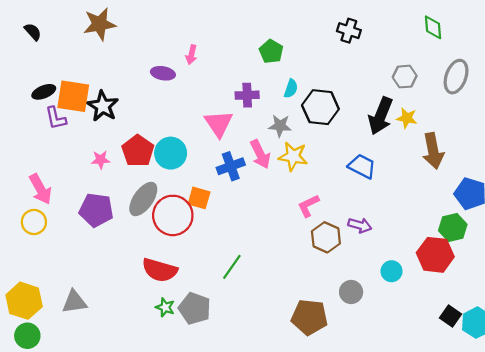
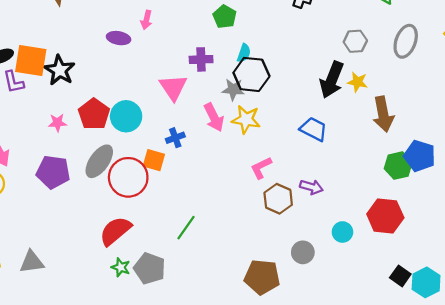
black hexagon: (320, 107) -> (251, 74), moved
blue cross: (231, 166) -> (175, 138), moved, size x0.7
green hexagon: (453, 227) -> (398, 166), moved
red semicircle: (160, 270) -> (115, 231), turned 124

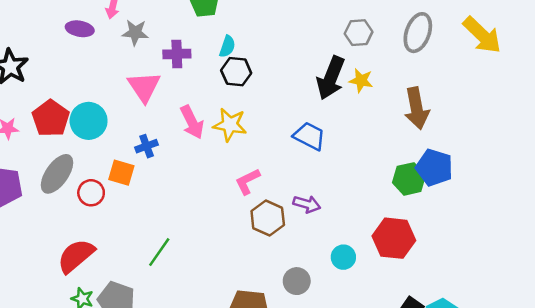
black hexagon: (251, 74) -> (236, 72), size x0.7
gray star: (233, 89) -> (135, 33), moved
brown arrow: (383, 114) -> (417, 108), moved
red circle: (128, 177) -> (91, 193), size x0.6

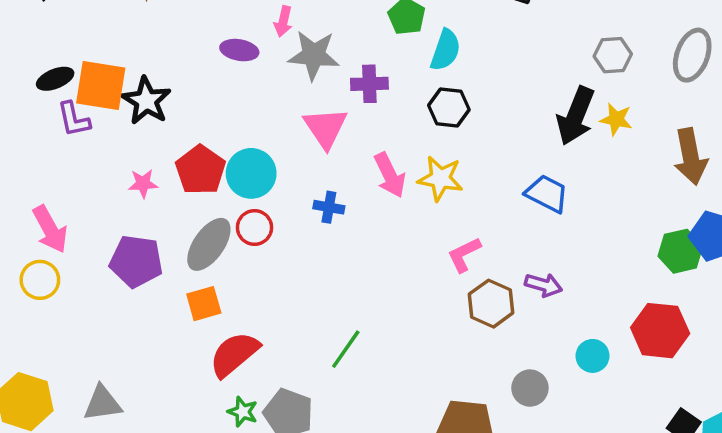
gray star: (135, 33) -> (314, 55), size x1.4
cyan semicircle: (227, 46) -> (445, 50), moved, size x1.4
blue cross: (147, 146) -> (329, 207), turned 30
orange square: (121, 173) -> (204, 304), moved, turned -32
red circle: (91, 193) -> (255, 227), moved

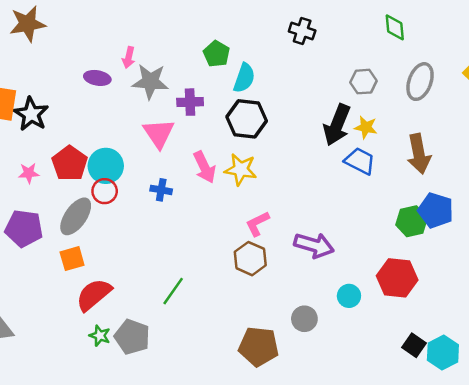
black hexagon: (449, 108) -> (247, 119), size x1.4
blue trapezoid: (547, 194) -> (360, 161), moved
red circle: (255, 227) -> (105, 191), moved
purple arrow: (543, 285) -> (314, 245), size x1.5
brown hexagon: (491, 304) -> (250, 259), moved

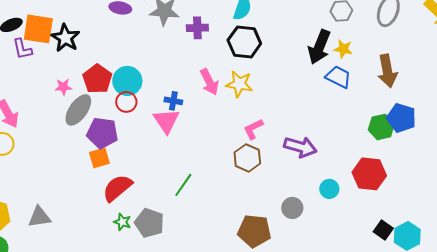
pink triangle: (159, 133) -> (166, 121), moved
gray ellipse: (76, 216) -> (78, 110), moved
purple pentagon: (24, 228) -> (102, 133), moved

